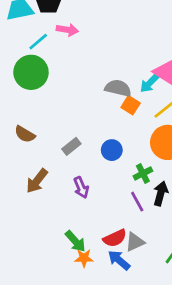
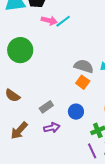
cyan line: (38, 42) -> (63, 21), moved
orange square: (131, 105) -> (83, 82), moved
purple arrow: (81, 188) -> (52, 128), moved, turned -84

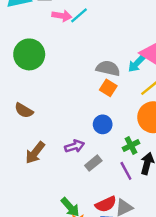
gray rectangle: (46, 107) -> (93, 163), moved

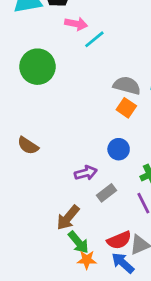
cyan line: (79, 15) -> (94, 39), moved
brown semicircle: (24, 110) -> (28, 146), moved
brown arrow: (35, 153) -> (68, 218), moved

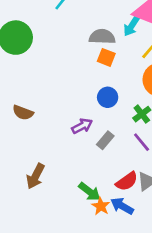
brown arrow: (68, 218) -> (35, 176), moved
orange star: (87, 260) -> (101, 206), turned -30
blue arrow: (123, 263) -> (122, 206), moved

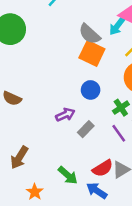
gray semicircle: (102, 37) -> (90, 34), turned -145
orange square: (106, 57) -> (92, 53), size x1.5
orange star: (101, 206) -> (35, 192), moved

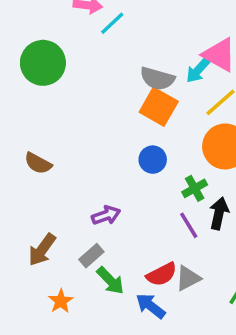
gray semicircle: (90, 34) -> (157, 79), turned -30
purple arrow: (65, 115) -> (106, 215), moved
gray rectangle: (86, 129) -> (91, 256), moved

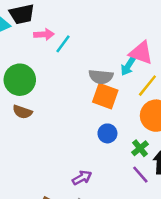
brown semicircle: (38, 163) -> (22, 112), moved

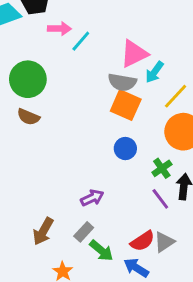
pink triangle: (141, 53) -> (134, 54), moved, turned -50

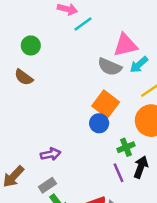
green circle: (28, 79) -> (31, 45), size x0.6
orange square: (126, 105) -> (106, 104), moved
purple arrow: (92, 198) -> (51, 154), moved

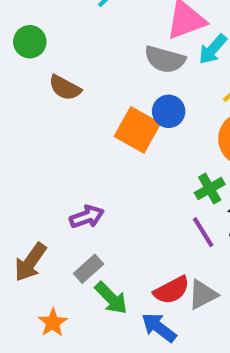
brown semicircle: (24, 77) -> (65, 88), moved
orange square: (106, 104) -> (137, 130), moved
blue circle: (99, 123) -> (169, 111), moved

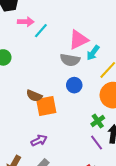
brown semicircle: (65, 88) -> (34, 96), moved
orange square: (137, 130) -> (46, 106), moved, turned -35

